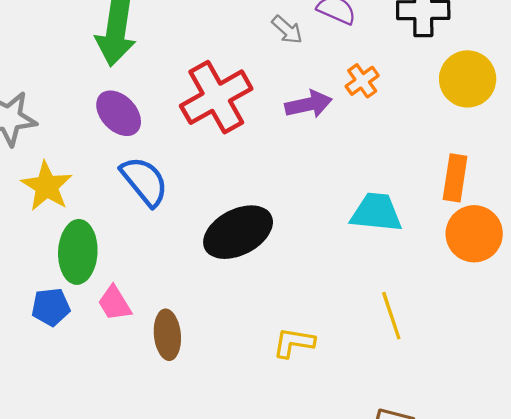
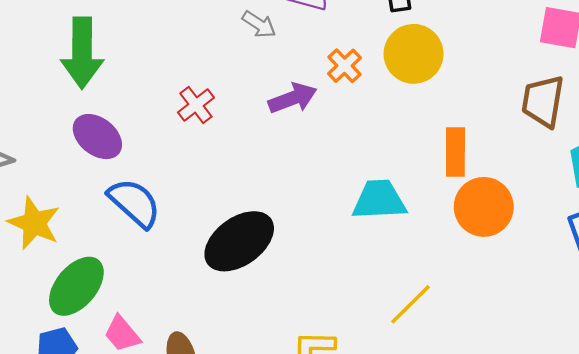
yellow circle: (468, 79) -> (414, 54), moved
red cross: (216, 97) -> (196, 105), size x0.5
green ellipse: (78, 252) -> (76, 286), turned 46
yellow line: (391, 316) -> (410, 304), turned 72

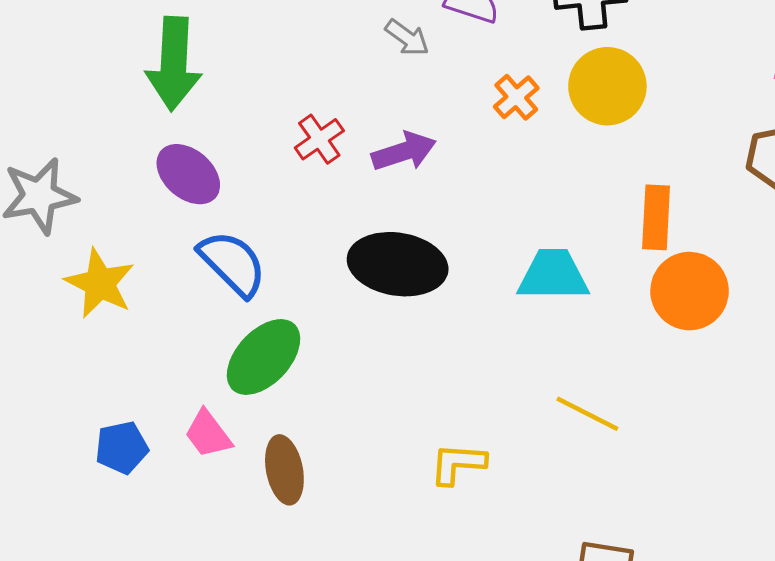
purple arrow: (293, 98) -> (404, 151), moved
black ellipse: (239, 241) -> (398, 264), moved, turned 42
green ellipse: (76, 286) -> (264, 357), moved
yellow line: (410, 304) -> (587, 414), turned 69

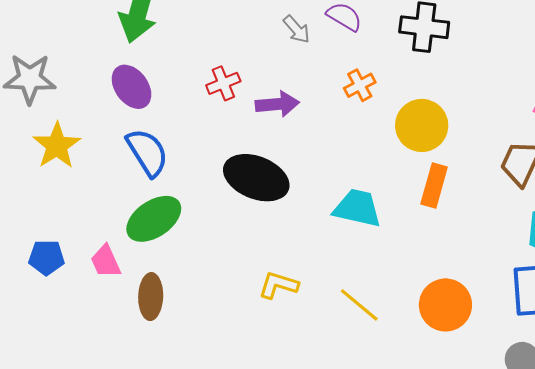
yellow circle: (607, 86) -> (422, 125), moved
orange circle: (690, 291) -> (445, 305), moved
yellow L-shape: (458, 464) -> (278, 285), moved

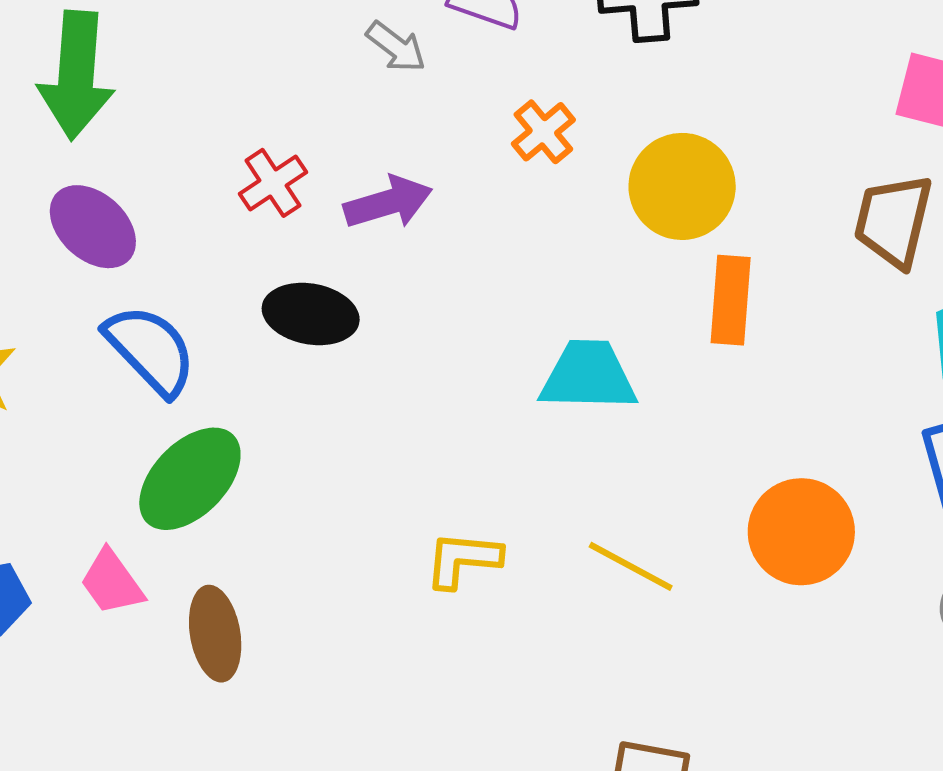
black ellipse: (256, 178) -> (311, 314), moved, size x0.7

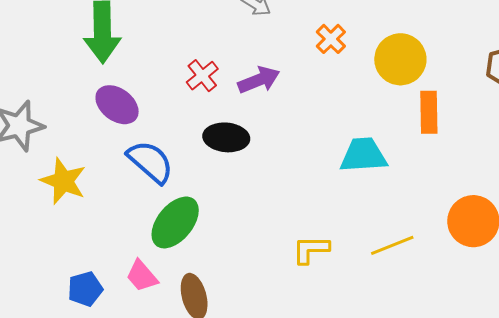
yellow line: (631, 566) -> (392, 245), turned -45

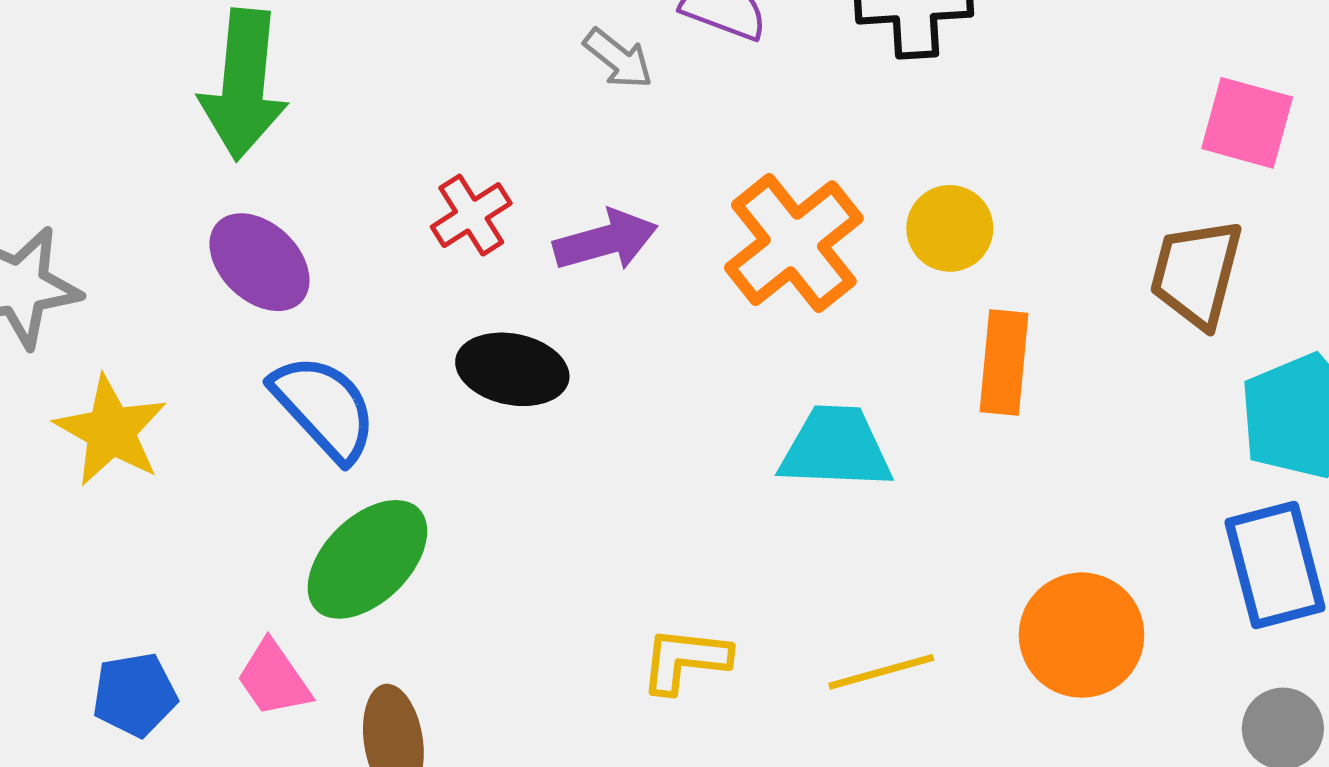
orange cross: (331, 39) -> (794, 243), moved, size x1.8
yellow circle: (400, 59) -> (950, 228), size x0.7

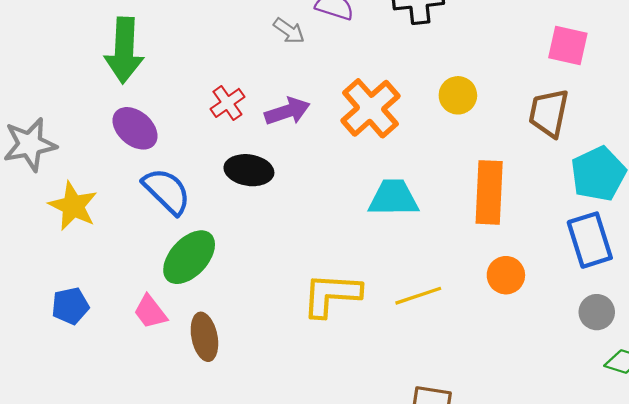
yellow circle: (950, 228) -> (458, 95), moved
orange rectangle: (1004, 362) -> (489, 192), moved, size x1.4
orange circle: (1082, 635) -> (506, 275), size x0.7
yellow L-shape: (685, 660) -> (331, 295), size x1.5
blue pentagon: (135, 695) -> (70, 306), moved

